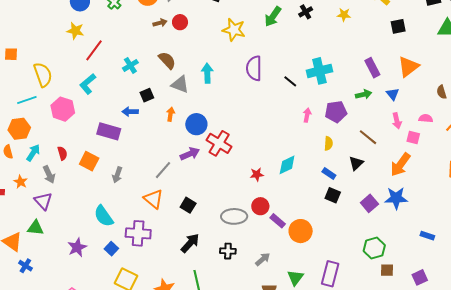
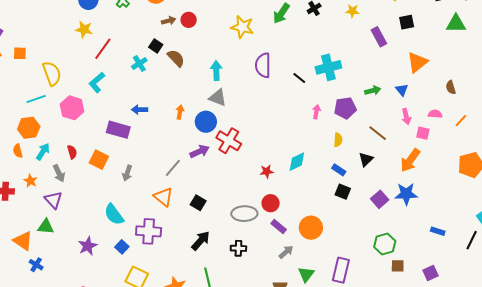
purple rectangle: (372, 68) -> (379, 37), moved
gray triangle: (180, 84) -> (218, 98), moved
black square: (147, 95) -> (156, 46), moved, turned -32
purple rectangle: (278, 221) -> (279, 227), moved
gray arrow: (263, 259) -> (286, 252), moved

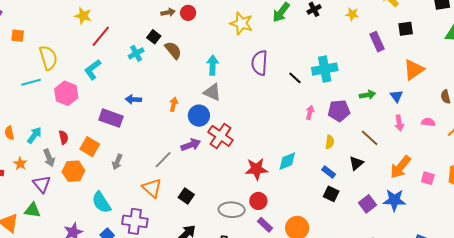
orange hexagon: (29, 128) -> (73, 171), moved
pink square: (423, 133) -> (428, 178), moved
red star: (267, 171) -> (256, 169), size x1.6

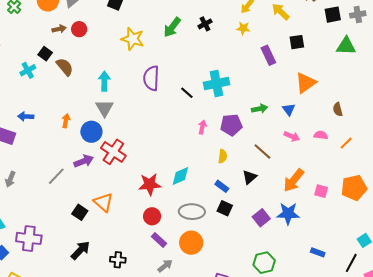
gray triangle: (212, 92) -> (104, 108), turned 36
pink arrow: (399, 123) -> (292, 136), turned -56
orange triangle: (152, 188) -> (103, 202), moved
gray ellipse: (232, 210) -> (192, 212), moved

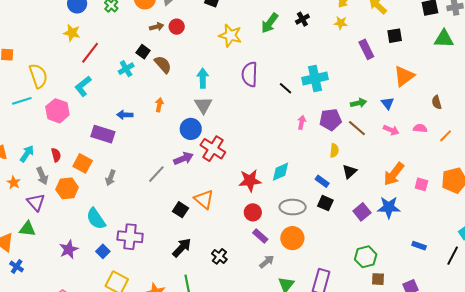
orange arrow: (66, 121) -> (159, 105), moved
brown line: (262, 152) -> (357, 128), moved
yellow semicircle: (223, 156) -> (334, 150), moved
black cross: (118, 260) -> (219, 256), turned 35

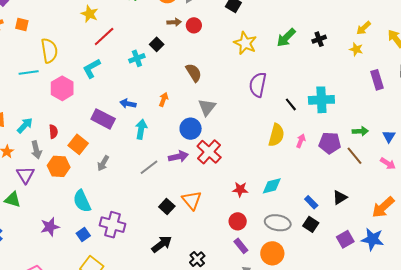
brown semicircle: (163, 64) -> (194, 73), moved
cyan arrow: (203, 78) -> (141, 129), moved
yellow semicircle: (334, 150) -> (276, 135), moved, size x1.6
red star: (250, 181) -> (240, 189), size x0.7

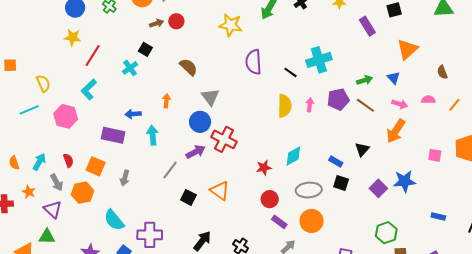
yellow semicircle: (49, 51) -> (43, 83), size x0.7
black square: (167, 206) -> (188, 197), moved
orange arrow: (383, 207) -> (396, 131), moved

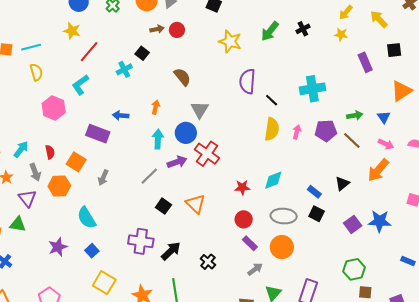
black line: (291, 72) -> (272, 100), moved
cyan line: (29, 110) -> (31, 47), moved
cyan arrow: (153, 135) -> (158, 139), moved
purple cross: (150, 235) -> (141, 241), moved

